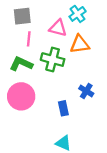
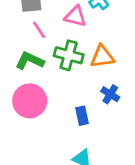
pink line: (29, 39) -> (39, 30), turned -40
orange triangle: (80, 44) -> (102, 57), moved

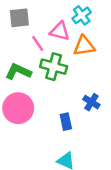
pink line: (39, 30) -> (38, 43), moved
orange triangle: (102, 57) -> (84, 46), moved

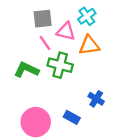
gray square: (19, 18) -> (43, 19), moved
pink circle: (18, 108) -> (36, 122), moved
blue rectangle: (66, 122) -> (72, 117), turned -49

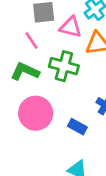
pink line: (45, 43) -> (32, 41), moved
pink circle: (36, 122) -> (36, 113), moved

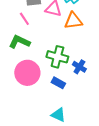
green cross: (64, 66) -> (57, 57), moved

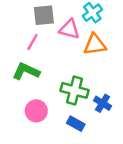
pink line: (24, 19) -> (32, 42), turned 64
pink circle: (27, 73) -> (36, 111), size x0.7

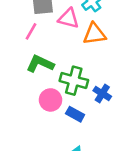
green L-shape: (26, 71) -> (40, 64), moved
pink circle: (36, 111) -> (50, 100), moved

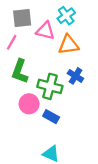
green L-shape: (40, 64) -> (20, 71), turned -95
blue cross: (102, 93) -> (75, 76), moved

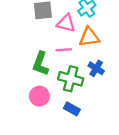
pink line: (12, 42) -> (64, 50), moved, turned 56
pink circle: (29, 104) -> (39, 96), moved

